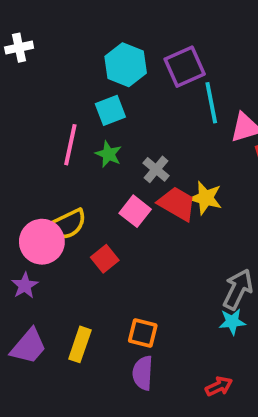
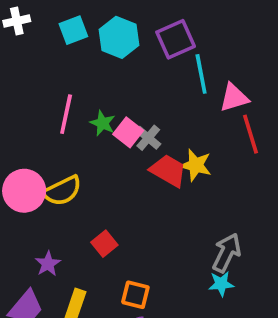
cyan square: (110, 110) -> (73, 30), moved
pink square: (135, 211) -> (128, 132), moved
pink circle: (42, 242) -> (24, 191), moved
red square: (105, 259) -> (104, 244), moved
purple star: (25, 285) -> (48, 264), moved

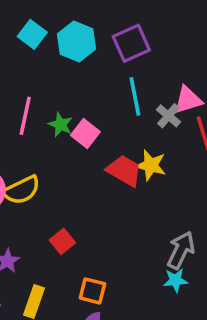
cyan square: (73, 30) -> (32, 34), turned -32
cyan line: (201, 74) -> (135, 96), moved
gray cross: (148, 138) -> (168, 116), moved

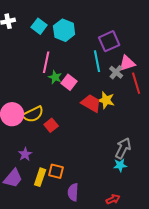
purple square: (131, 43) -> (109, 41), moved
pink line: (25, 116) -> (46, 62), moved
red square: (62, 241) -> (51, 125), moved
orange square: (92, 291) -> (56, 171), moved

